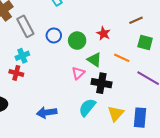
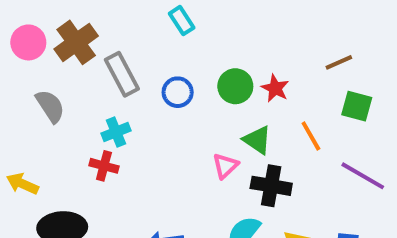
green circle: (77, 41) -> (235, 86), moved
orange line: (122, 58) -> (311, 136), turned 35

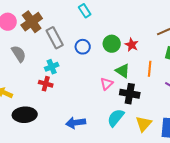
orange line: (311, 136) -> (150, 69), turned 35

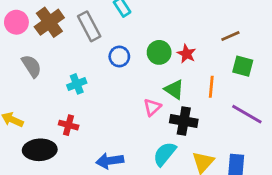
gray rectangle: (55, 38) -> (89, 26), moved
red cross: (46, 84) -> (69, 125), moved

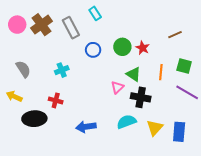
gray semicircle: (32, 66) -> (23, 69), moved
green square: (243, 66) -> (184, 66), moved
cyan semicircle: (165, 154) -> (126, 122), turned 30

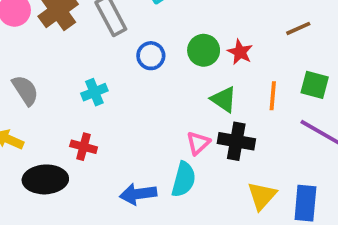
pink triangle: (117, 87) -> (198, 143), moved
cyan semicircle: (126, 122) -> (184, 179), moved, turned 126

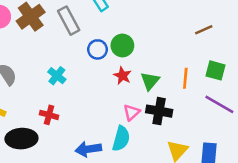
green circle: (204, 50) -> (122, 45), moved
red star: (240, 52) -> (122, 76), moved
cyan cross: (94, 92) -> (57, 76), turned -30
green triangle: (224, 99) -> (150, 81), turned 36

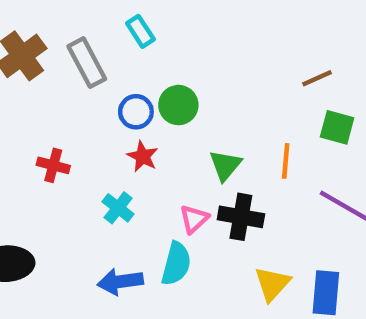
green square: (215, 70) -> (337, 127), moved
cyan cross: (57, 76) -> (118, 208), moved
red star: (122, 76) -> (143, 156), moved
red cross: (49, 115) -> (53, 165), moved

